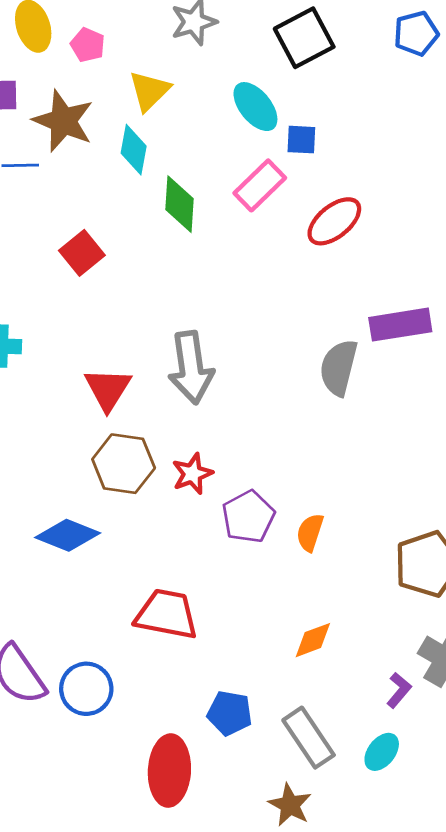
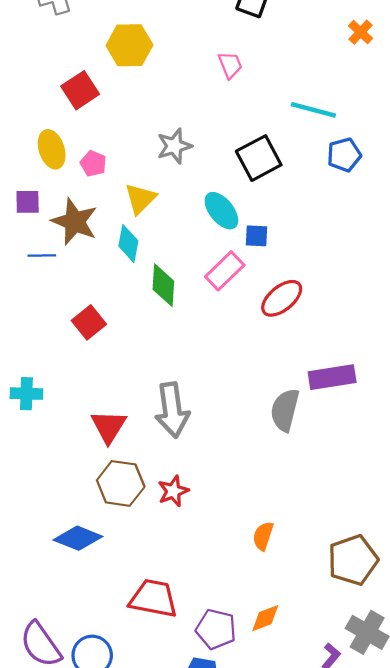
purple pentagon: (248, 517) -> (216, 629), moved, turned -30

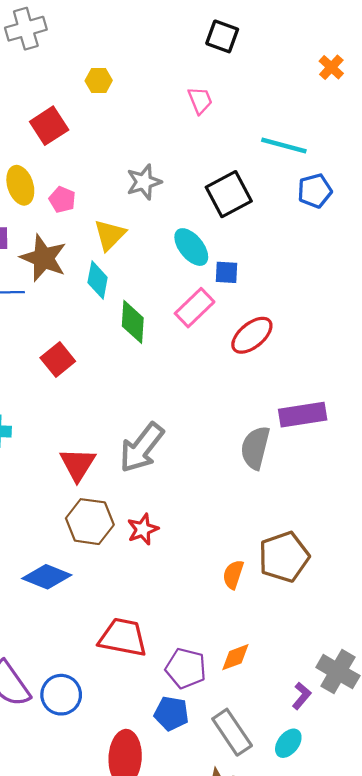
yellow hexagon: (129, 45) -> (99, 81), size x0.6
gray arrow: (172, 410) -> (142, 448), turned 46
brown pentagon: (353, 560) -> (284, 557), moved

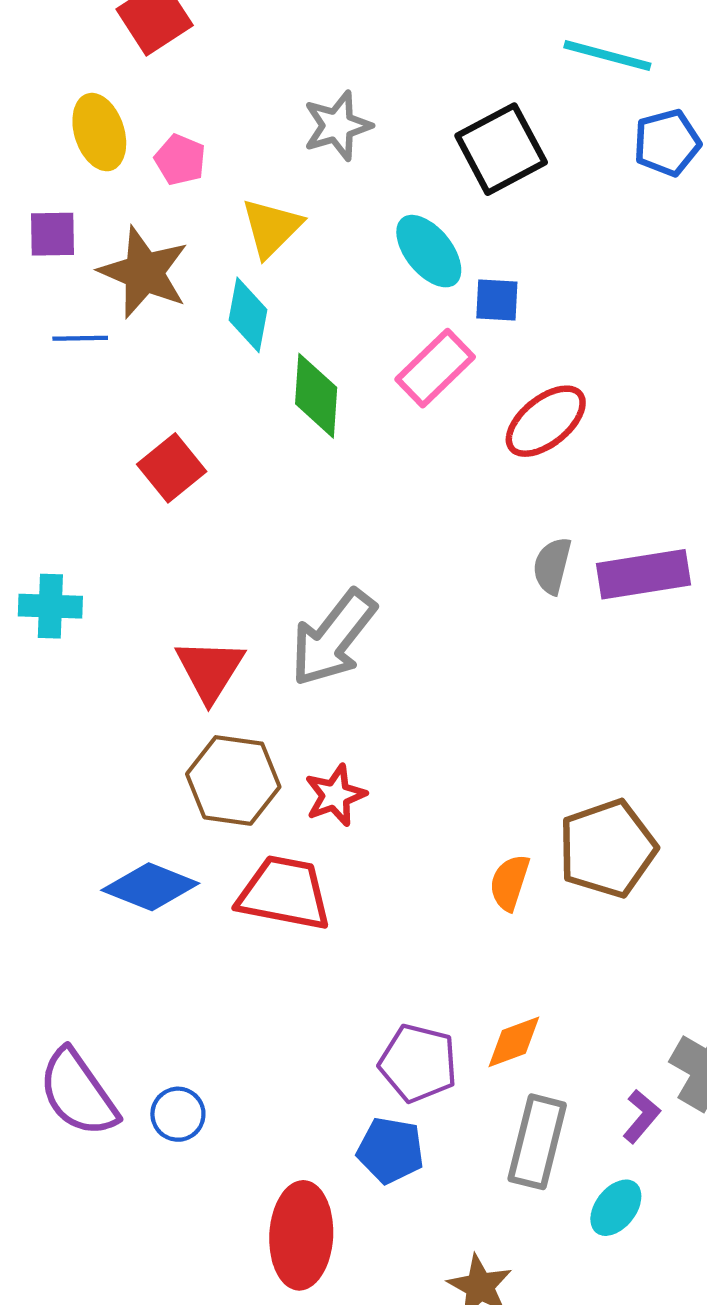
gray semicircle: (255, 448) -> (552, 566), moved, size x0.7
red trapezoid: (123, 637) -> (284, 893), moved
blue circle: (61, 695) -> (178, 1114), size x0.7
gray rectangle: (232, 732) -> (537, 1142), moved, turned 48

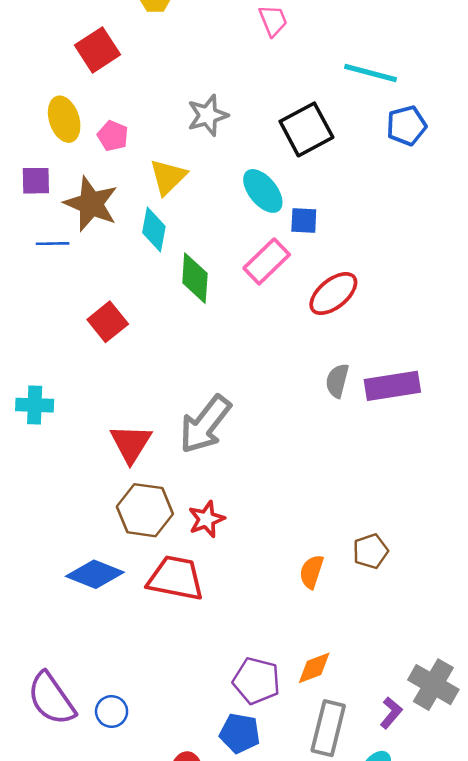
brown pentagon: (607, 848) -> (371, 551), size x0.6

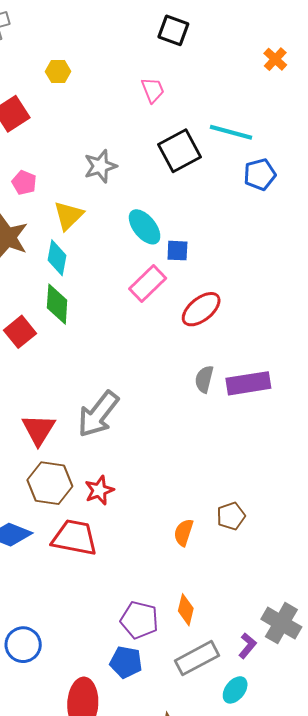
black square: (306, 129) -> (180, 151), moved
green diamond: (195, 278) -> (57, 304), moved
orange diamond: (314, 668) -> (186, 610), turned -56
blue circle: (112, 711) -> (23, 645), size x1.4
gray rectangle: (328, 728) -> (197, 658), turned 48

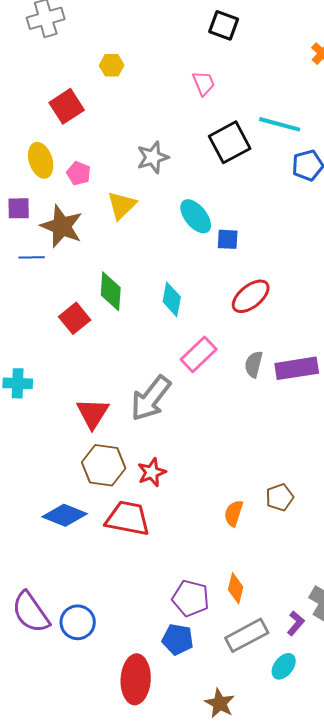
cyan diamond: (57, 258) -> (172, 299), moved
pink rectangle: (148, 283) -> (199, 354), moved

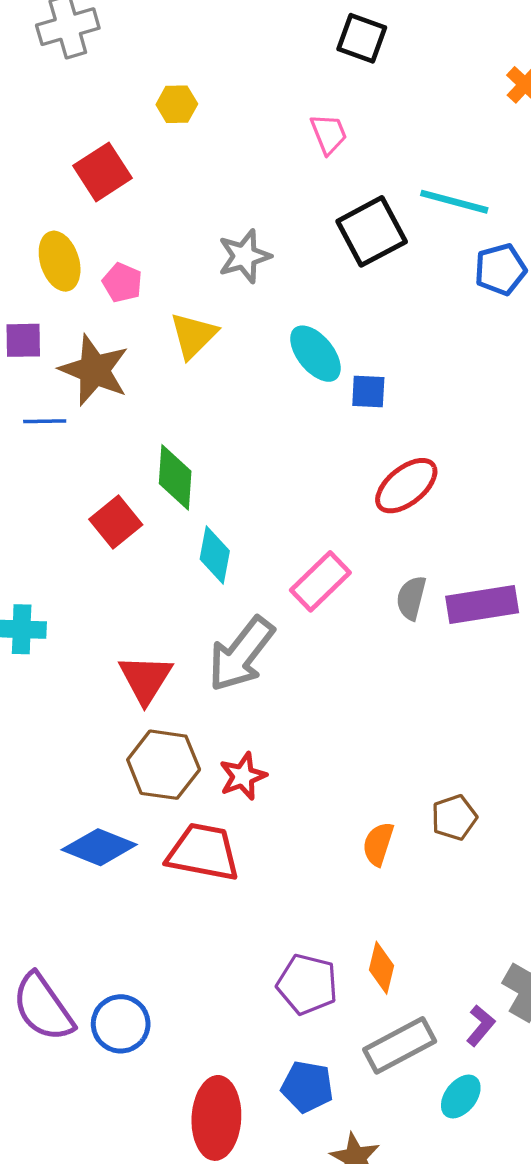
cyan diamond: (172, 299) -> (215, 555), moved
blue pentagon: (178, 639) -> (307, 1087), moved

